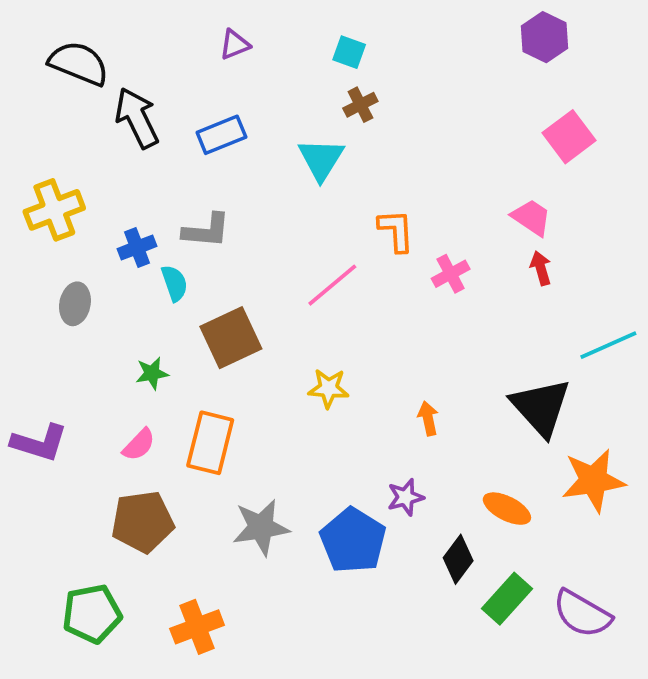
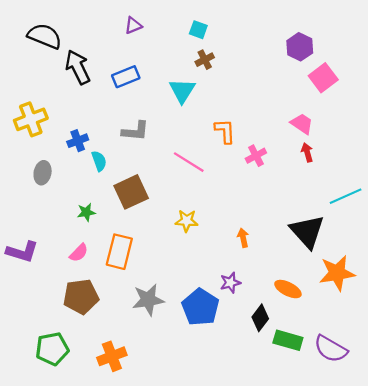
purple hexagon: (545, 37) -> (300, 47), moved
gray L-shape: (206, 231) -> (135, 131), moved
pink line: (332, 285) -> (189, 162), turned 72
green rectangle: (507, 599) -> (288, 340), turned 64

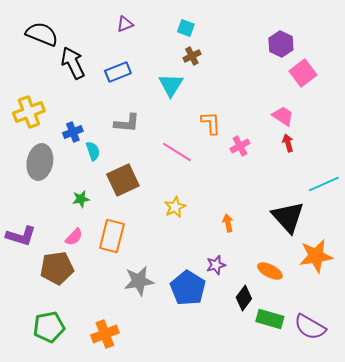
gray ellipse: (43, 173) -> (40, 162), size x1.6
yellow star: (187, 221) -> (175, 207), turned -30
brown pentagon: (81, 297) -> (57, 268), moved

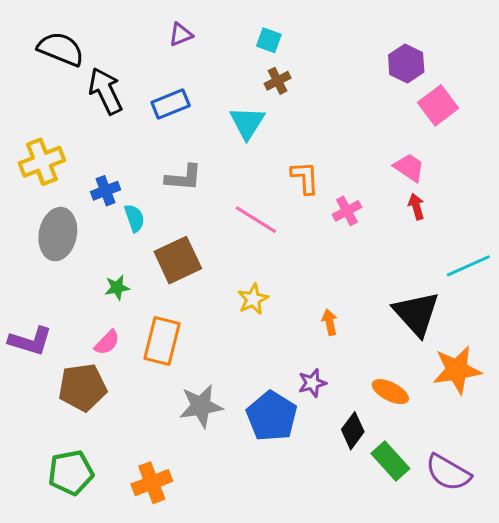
green rectangle: (270, 319) -> (390, 461), turned 32

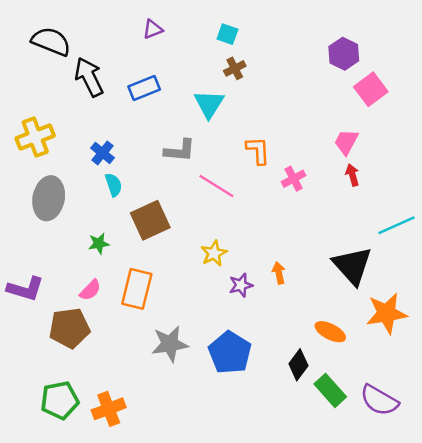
pink trapezoid: (409, 168) -> (346, 142), turned -96
gray L-shape: (184, 178) -> (180, 150), moved
blue cross: (106, 191) -> (103, 153), moved, turned -30
purple star: (312, 383) -> (241, 285), moved
orange cross: (152, 483) -> (109, 409), moved

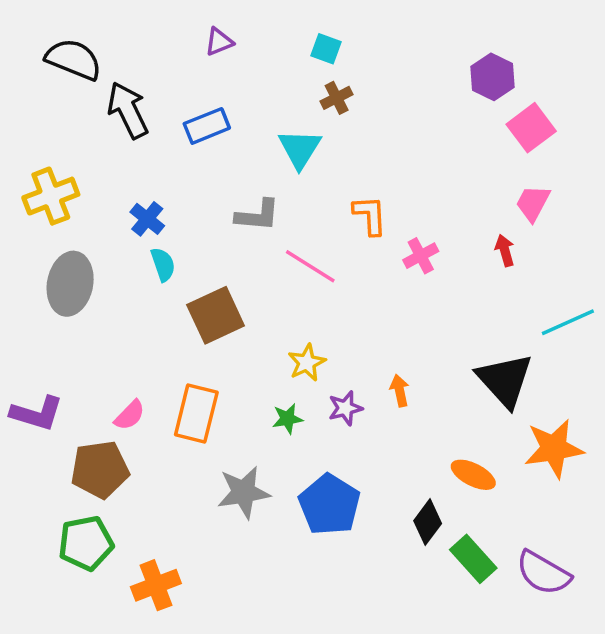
pink trapezoid: (346, 142) -> (533, 203), moved
green star: (99, 244) -> (287, 419), moved
green pentagon: (60, 400) -> (86, 543), moved

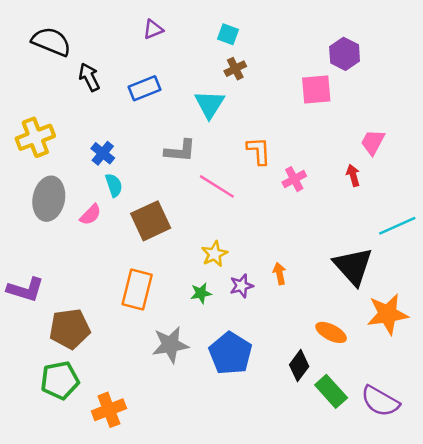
black arrow: (128, 110) -> (89, 77), size x0.7
pink square: (531, 128) -> (316, 89), moved, turned 32
pink semicircle: (130, 415) -> (91, 215), moved

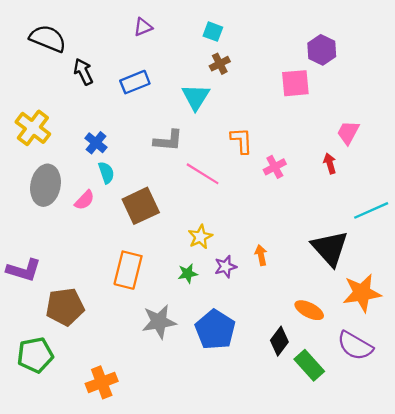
yellow cross: (35, 137) -> (33, 128), turned -32
green pentagon: (60, 380) -> (35, 355), moved
purple semicircle: (380, 401) -> (355, 346), moved

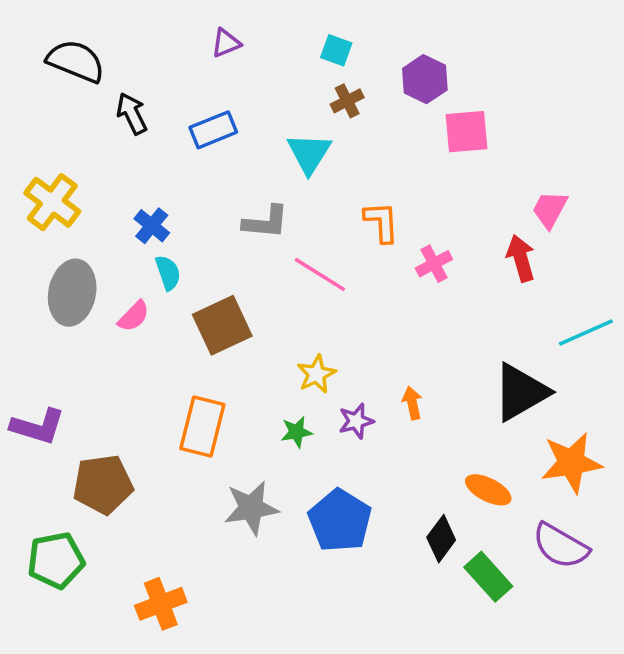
purple hexagon: (322, 50) -> (425, 79), moved
red arrow: (330, 163) -> (521, 258), size x1.4
black triangle: (330, 248) -> (521, 392), turned 42

